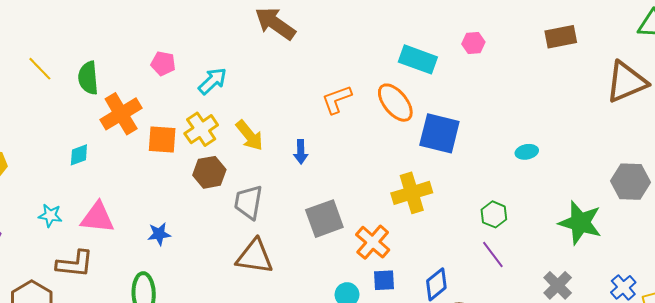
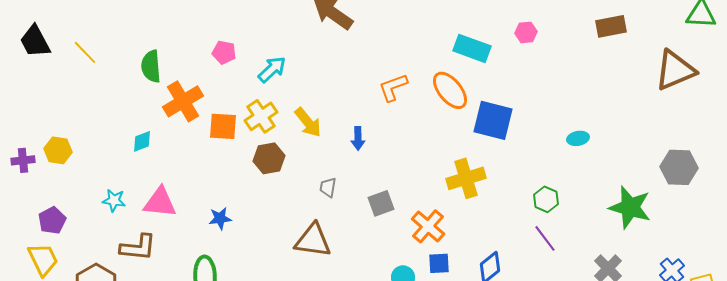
yellow line: (40, 69) -> (85, 52), moved
gray trapezoid: (248, 202) -> (328, 187), moved, size x0.6
gray square: (324, 219) -> (381, 203), size x0.7

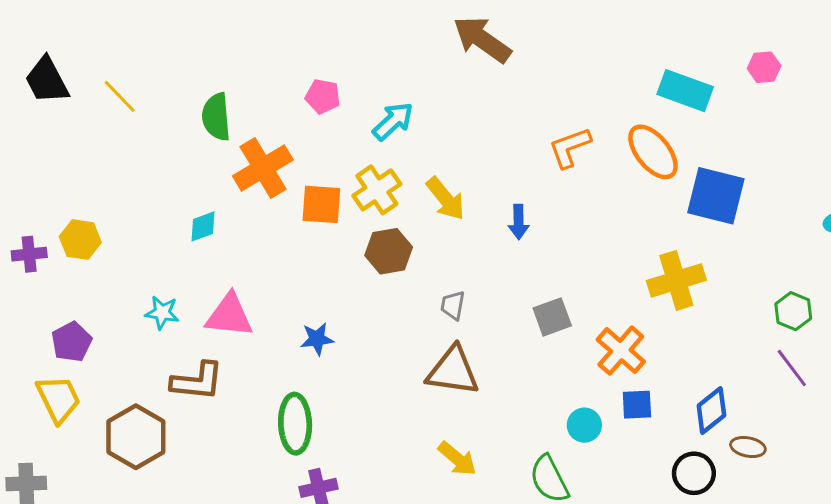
gray trapezoid: (328, 187) -> (453, 305), moved

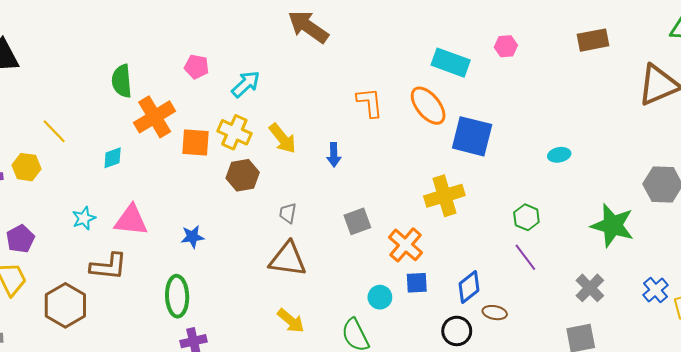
yellow line: (120, 96) -> (54, 131), moved
orange L-shape: (570, 147) -> (370, 103), turned 104
yellow cross: (377, 190) -> (234, 132), turned -32
cyan star: (162, 313) -> (84, 218), turned -30

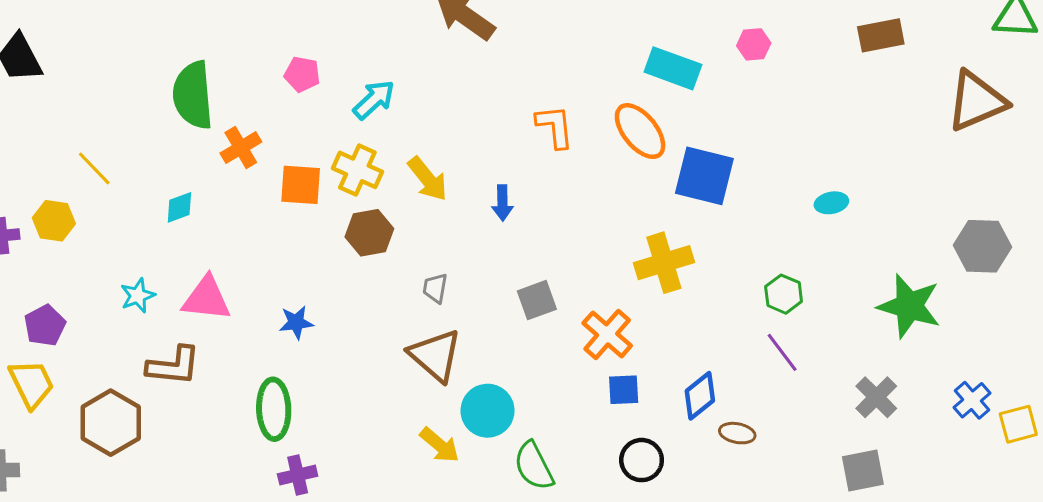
green semicircle: (122, 81) -> (193, 95), size x1.4
orange cross: (155, 117) -> (241, 148), size x0.7
brown triangle: (288, 259) -> (435, 355), turned 33
cyan circle: (380, 297) -> (488, 411), moved, size x1.5
black circle: (457, 331) -> (642, 460), moved

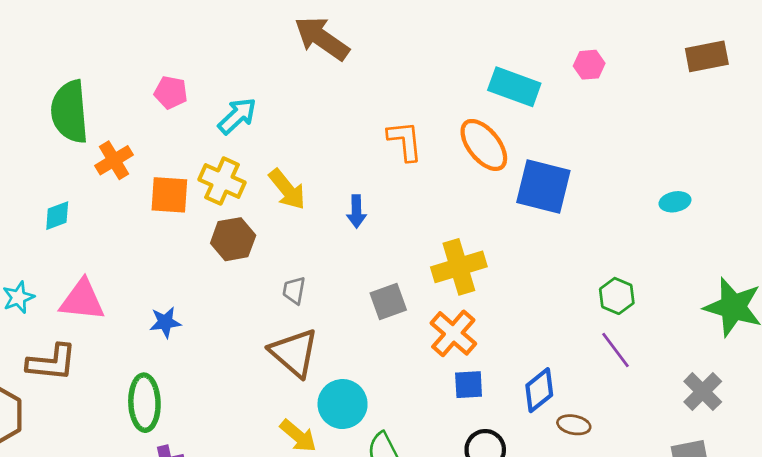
cyan ellipse: (831, 203) -> (675, 202), moved
yellow cross: (664, 263) -> (459, 267), moved

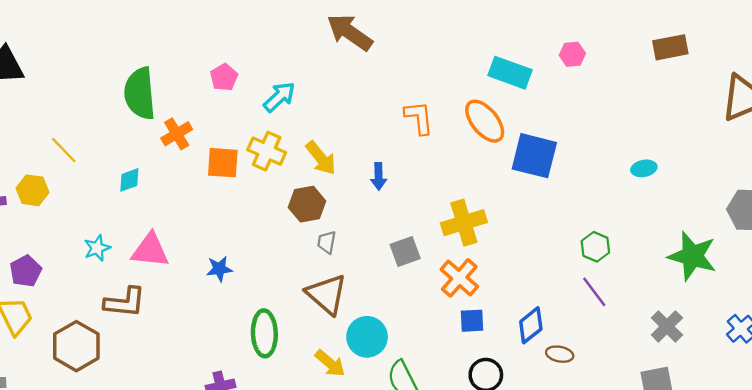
pink pentagon: (171, 92) -> (224, 77), turned 30
brown hexagon: (233, 239) -> (307, 204), moved
green ellipse: (144, 403) -> (264, 333), moved

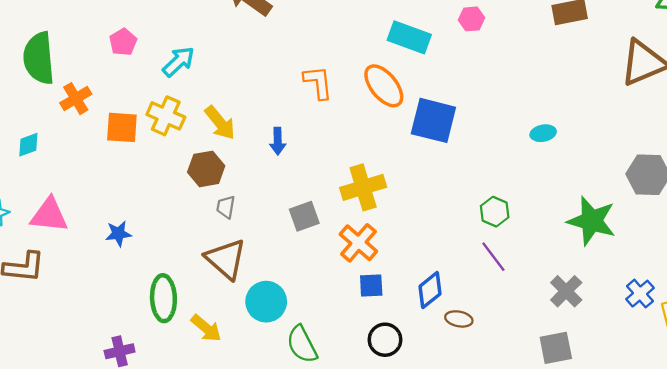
yellow arrow: (330, 363) -> (206, 328), moved

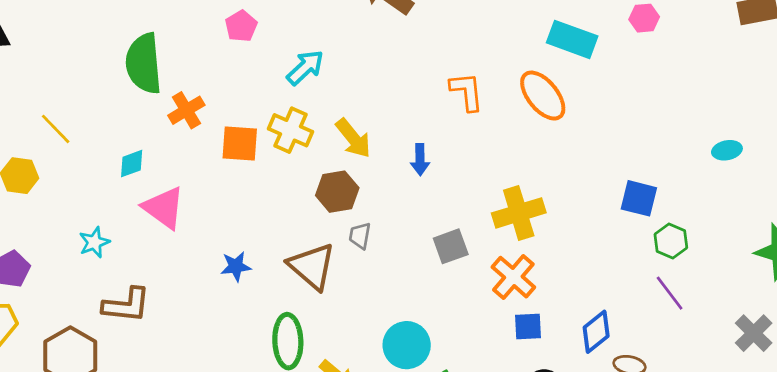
pink pentagon: (123, 42) -> (241, 26), moved
blue square: (433, 120) -> (639, 198), moved, size x0.7
pink triangle: (49, 215) -> (164, 208), moved, turned 30
brown triangle: (226, 259) -> (312, 266), moved

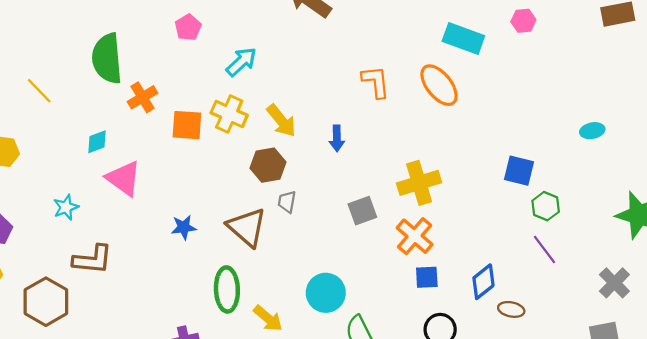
yellow line: (56, 129) -> (39, 91), moved

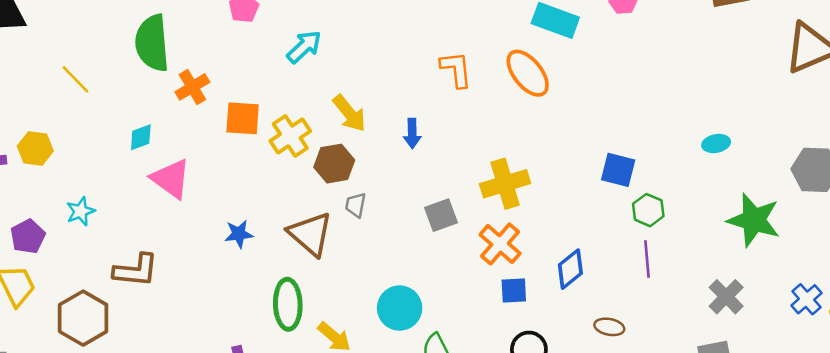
yellow cross: (229, 114) -> (290, 136), moved, turned 32
cyan ellipse: (592, 131) -> (716, 143), moved
cyan star: (66, 207) -> (81, 211), moved
purple line: (545, 249) -> (647, 259), turned 32
blue diamond: (483, 282) -> (570, 269), moved

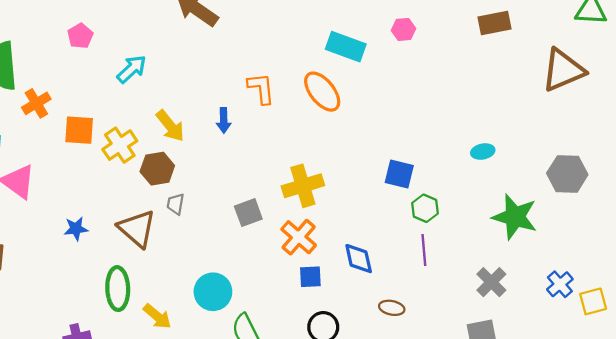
blue arrow: (412, 133) -> (224, 120), moved
blue diamond: (570, 269) -> (359, 259), turned -64

